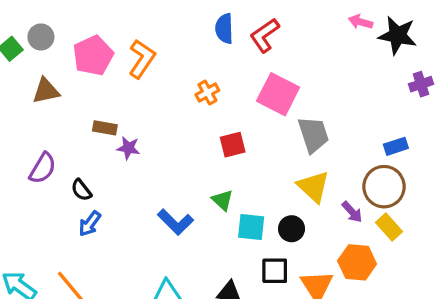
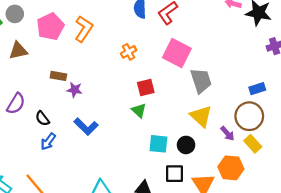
green triangle: (223, 200) -> (139, 110), moved
blue L-shape: (175, 222) -> (86, 127), moved

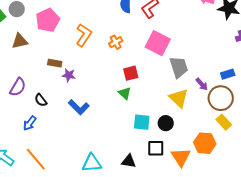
orange L-shape: (84, 29) -> (84, 35), moved
purple arrow: (227, 133) -> (202, 84), moved
blue arrow: (48, 141) -> (30, 123), moved

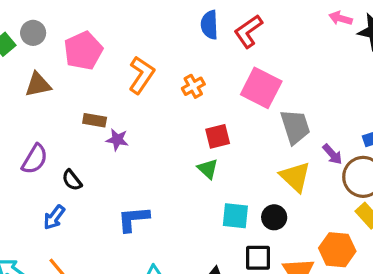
blue L-shape: (79, 107) -> (133, 219), moved, turned 130

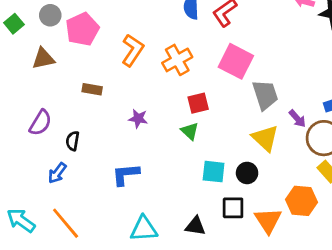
gray circle: (33, 33) -> (50, 15), moved
orange cross: (193, 86) -> (177, 60), size x1.5
purple star: (117, 140) -> (138, 119), moved
black semicircle: (72, 180) -> (73, 141), turned 48

